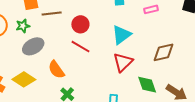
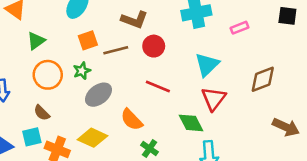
red circle: (80, 24) -> (154, 46), moved
green diamond: (147, 85) -> (191, 123), moved

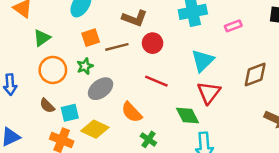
cyan square: (32, 137) -> (70, 113), moved

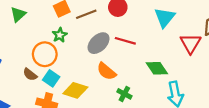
orange circle: (53, 70) -> (45, 54), moved
gray ellipse: (101, 89) -> (99, 43), moved
red triangle: (209, 93) -> (191, 43), moved
cyan square: (70, 113) -> (51, 78), turned -35

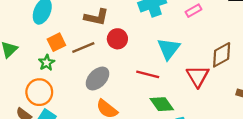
green star: (60, 35) -> (47, 63), moved
red line: (125, 41) -> (148, 74), moved

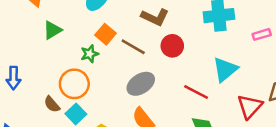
orange square: (56, 42) -> (105, 34), turned -36
brown line: (83, 48) -> (133, 47), turned 40

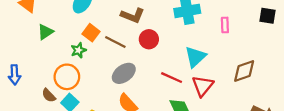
pink rectangle: (262, 34) -> (225, 25), turned -72
red triangle: (250, 106) -> (203, 86), moved

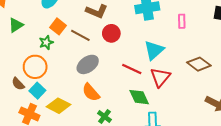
brown diamond: (244, 71) -> (199, 64), turned 55

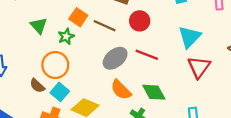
green triangle: (16, 25) -> (39, 26), moved, turned -35
red line: (132, 69) -> (147, 55), moved
green diamond: (139, 97) -> (154, 92), moved

